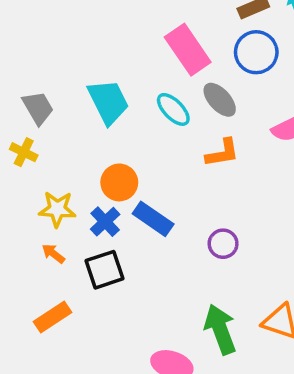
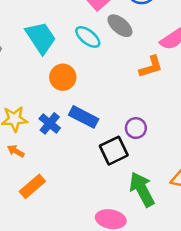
orange L-shape: (222, 153) -> (151, 67), moved
orange circle: (119, 182) -> (63, 77), moved
black square: (105, 270) -> (114, 151), moved
orange rectangle: (53, 317) -> (32, 186), moved

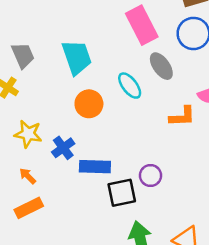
cyan ellipse: (88, 37) -> (130, 86), moved
blue rectangle: (84, 117) -> (95, 167), moved, turned -40
orange arrow: (16, 151) -> (28, 176), moved

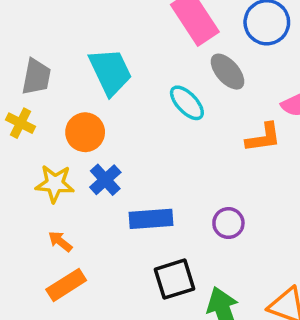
gray trapezoid: (23, 55) -> (36, 77), turned 40
orange circle: (89, 104) -> (85, 132), moved
blue cross: (63, 148) -> (105, 180), moved
black square: (122, 193) -> (174, 279), moved

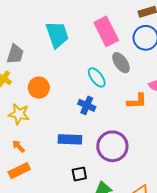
cyan trapezoid: (110, 72) -> (57, 35), moved
blue cross: (105, 180) -> (87, 105), moved, turned -30
purple circle: (228, 223) -> (112, 146), size x1.8
black square: (174, 279) -> (79, 174), size x0.7

